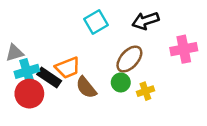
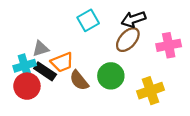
gray triangle: (15, 53) -> (41, 49), moved
brown ellipse: (129, 59) -> (128, 40), moved
green circle: (121, 82) -> (111, 76), size x1.5
yellow cross: (145, 91) -> (151, 91), moved, size x1.6

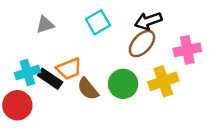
gray triangle: (41, 49) -> (45, 25), moved
red circle: (27, 86) -> (17, 105), moved
yellow cross: (151, 91) -> (163, 81), moved

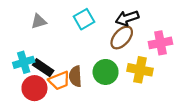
orange trapezoid: (69, 69) -> (59, 81), moved
yellow cross: (163, 81) -> (140, 70), turned 30
brown semicircle: (88, 89) -> (75, 76), turned 36
red circle: (17, 105) -> (34, 88), moved

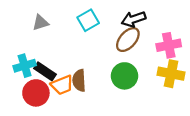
yellow cross: (140, 70) -> (171, 74), moved
green circle: (106, 72) -> (124, 76), moved

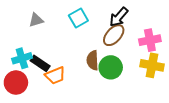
black arrow: (134, 19) -> (119, 17), turned -30
brown semicircle: (79, 80) -> (93, 60), moved
red circle: (36, 93) -> (16, 83), moved

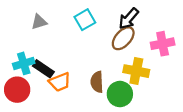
brown semicircle: (93, 60) -> (97, 82), moved
yellow cross: (152, 65) -> (136, 71), moved
green circle: (111, 67) -> (120, 94), moved

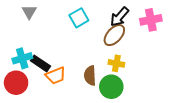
gray triangle: (39, 22) -> (29, 12), moved, turned -42
pink cross: (163, 44) -> (151, 20), moved
yellow cross: (136, 71) -> (116, 63), moved, size x0.7

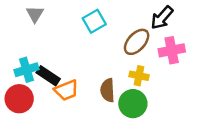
black arrow: (119, 17) -> (162, 18), moved
pink cross: (151, 20) -> (172, 50), moved

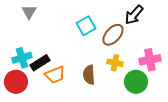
cyan square: (94, 21) -> (86, 26), moved
pink cross: (172, 50) -> (150, 60), moved
black rectangle: (48, 76) -> (40, 63), turned -66
green circle: (133, 104) -> (136, 82), moved

